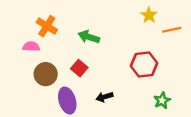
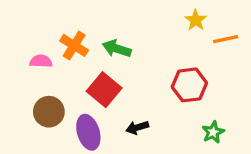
orange cross: (47, 26) -> (74, 45), moved
red square: (79, 68) -> (104, 90), size x1.5
brown circle: (46, 74) -> (49, 112), moved

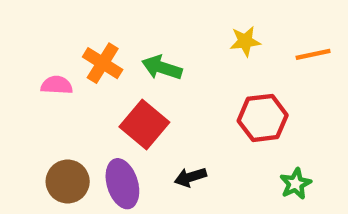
yellow star: (196, 20) -> (245, 41), moved, turned 30
brown circle: (49, 112) -> (68, 182), moved

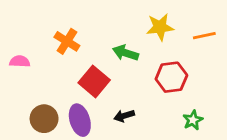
yellow star: (245, 41) -> (160, 27), size x1.4
green arrow: (162, 68) -> (126, 53), moved
pink semicircle: (57, 85) -> (20, 61), moved

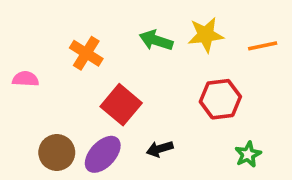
green arrow: (126, 53) -> (156, 40), moved
purple ellipse: (80, 120) -> (103, 154), turned 60

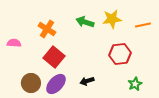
red square: (121, 105) -> (54, 57), moved

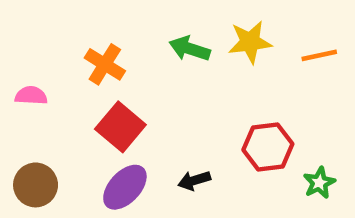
red hexagon: (120, 54) -> (268, 147), moved
brown circle: (31, 83) -> (36, 185), moved
green star: (135, 84) -> (319, 183), moved

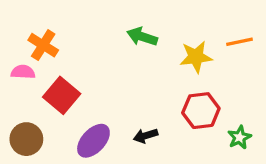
yellow star: (250, 42) -> (196, 57), moved
orange cross: (105, 64) -> (43, 45), moved
red square: (120, 127) -> (62, 95), moved

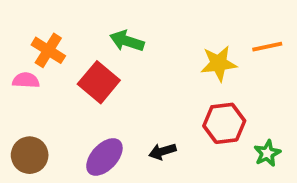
green arrow: (142, 37) -> (127, 41), moved
red square: (62, 95) -> (99, 82), moved

